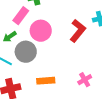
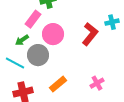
orange rectangle: (46, 81) -> (58, 84), turned -36

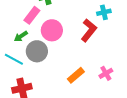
cyan cross: (112, 22) -> (104, 12), moved
pink cross: (97, 83) -> (106, 73), moved
orange rectangle: (58, 84) -> (76, 75), moved

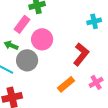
red L-shape: (89, 30) -> (81, 54), moved
green arrow: (21, 36) -> (11, 45), turned 56

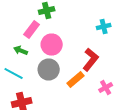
gray circle: (27, 60) -> (49, 70), moved
orange rectangle: (66, 84) -> (76, 80), moved

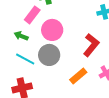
cyan line: (14, 74) -> (25, 59), moved
orange rectangle: (76, 80) -> (78, 76), moved

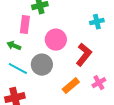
pink rectangle: (32, 15) -> (25, 25), turned -30
pink circle: (52, 30) -> (56, 40), moved

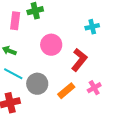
pink rectangle: (25, 25) -> (15, 21), moved
gray circle: (42, 65) -> (37, 84), moved

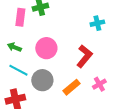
pink circle: (51, 45) -> (46, 48), moved

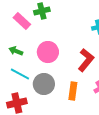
pink rectangle: (20, 17) -> (22, 21), turned -54
orange rectangle: (71, 87) -> (73, 91), turned -42

